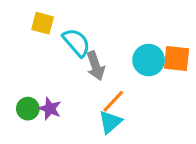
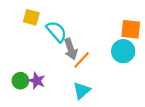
orange square: (177, 59) -> (131, 29), moved
cyan circle: (149, 60) -> (123, 51), moved
orange line: (113, 101) -> (82, 60), moved

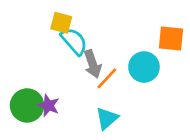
yellow square: (31, 17) -> (61, 23), moved
cyan circle: (123, 51) -> (144, 67), moved
green circle: (20, 81) -> (27, 105), size x1.5

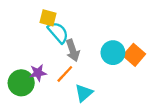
orange square: (171, 38) -> (134, 55), moved, turned 35
orange line: (107, 78) -> (65, 74), moved
purple star: (48, 105) -> (38, 73), moved, turned -30

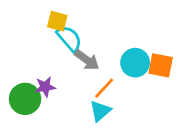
gray arrow: (73, 50) -> (87, 60), turned -35
orange square: (134, 55) -> (161, 65), turned -30
orange line: (65, 74) -> (104, 88), moved

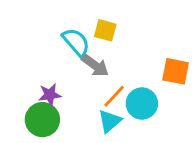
yellow square: (57, 21) -> (105, 30), moved
cyan circle: (135, 63) -> (142, 103), moved
green circle: (25, 99) -> (42, 120), moved

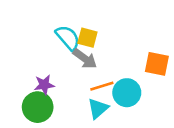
yellow square: (105, 30) -> (87, 38), moved
orange line: (114, 96) -> (102, 86), turned 30

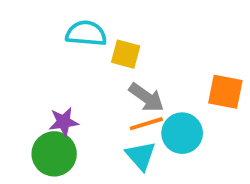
cyan semicircle: (68, 38) -> (86, 33), moved, turned -44
gray arrow: (85, 59) -> (146, 97), moved
cyan triangle: (98, 108) -> (141, 156), turned -30

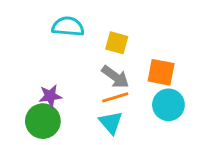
yellow square: (126, 54) -> (117, 43), moved
orange square: (225, 92) -> (161, 72), moved
cyan circle: (182, 133) -> (168, 105), moved

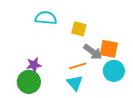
gray arrow: (115, 77) -> (93, 52), moved

